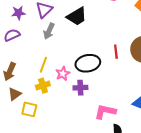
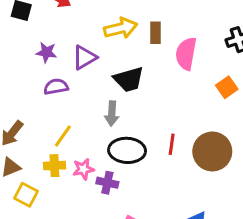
gray arrow: (49, 31) -> (112, 114), moved, turned -35
purple semicircle: (12, 35) -> (56, 87), moved
pink star: (63, 74) -> (83, 169), moved

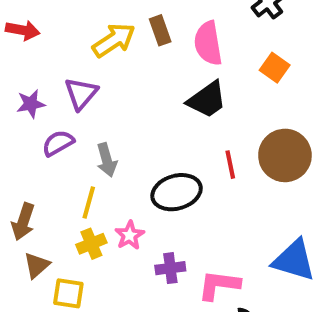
black trapezoid: (129, 79) -> (207, 100), moved
gray arrow: (112, 114) -> (107, 160), moved
purple cross: (107, 183) -> (170, 268), moved

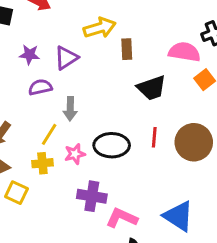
brown rectangle: (160, 30) -> (127, 49), moved
pink semicircle: (208, 43) -> (184, 52), moved, turned 92
pink star: (130, 235) -> (75, 154), moved
purple cross: (170, 268) -> (92, 196), size x1.4

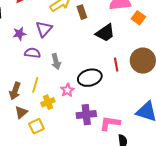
purple semicircle: (40, 87) -> (32, 53), turned 35
yellow line: (49, 134) -> (35, 85), moved
yellow square: (16, 193) -> (36, 126), turned -35

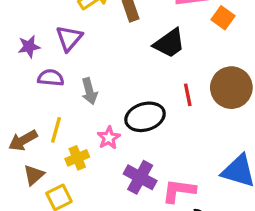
brown arrow: (15, 91) -> (23, 140), turned 42
purple cross: (86, 115) -> (140, 177), turned 36

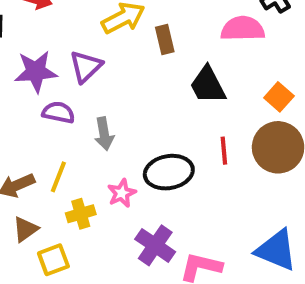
orange square: (223, 18) -> (279, 97), moved
black trapezoid: (169, 43) -> (208, 85), turned 92
purple star: (29, 47) -> (36, 72), size x1.5

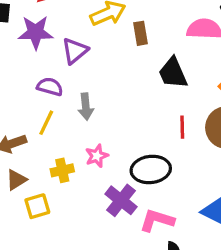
purple star: (36, 72) -> (36, 32), moved
black ellipse: (169, 172) -> (151, 169), moved
yellow line: (58, 177) -> (46, 123), moved

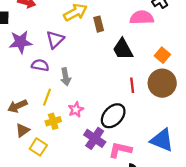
purple star: (36, 32) -> (21, 42), moved
yellow line: (46, 123) -> (47, 97), moved
black ellipse: (151, 169) -> (113, 116), turned -35
yellow square: (37, 206) -> (38, 147), turned -36

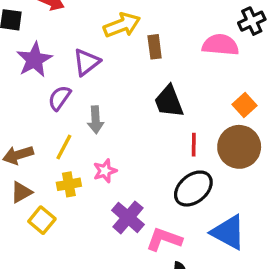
purple star: (21, 42) -> (34, 60), turned -30
black trapezoid: (123, 49) -> (169, 101), moved
purple semicircle: (40, 65) -> (59, 98), turned -72
black ellipse: (113, 116) -> (193, 189), moved

